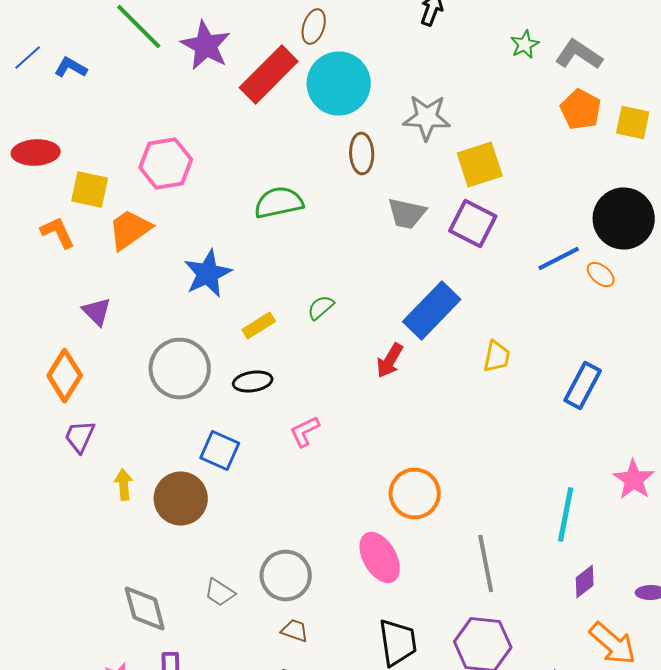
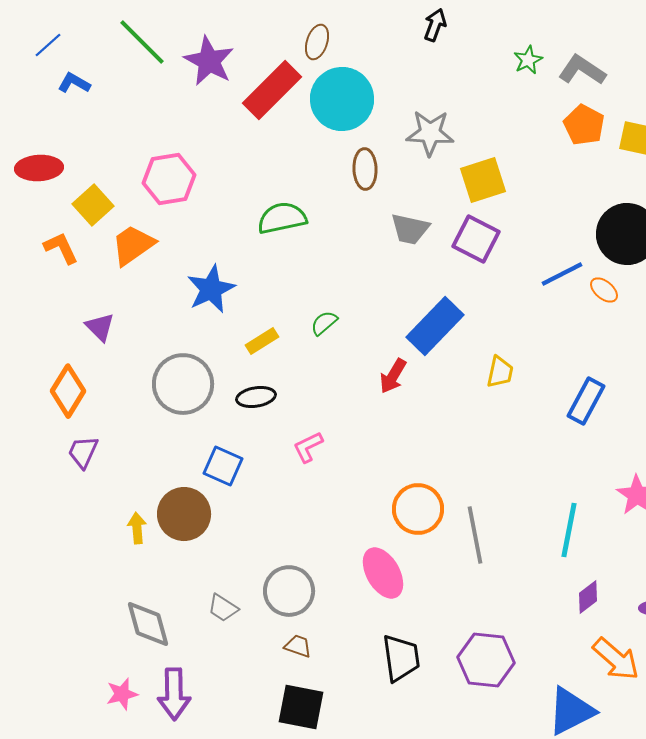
blue line: (28, 58) -> (48, 45), moved
yellow square: (90, 190) -> (93, 205), turned 36
yellow arrow: (124, 484) -> (137, 528), moved
gray line: (486, 564) -> (475, 535), moved

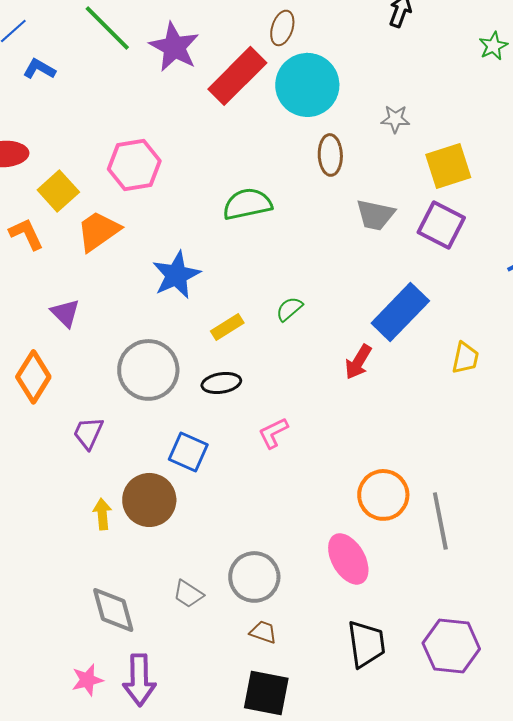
gray star: (430, 133) -> (395, 119), size x0.6
purple trapezoid: (83, 452) -> (88, 433), moved

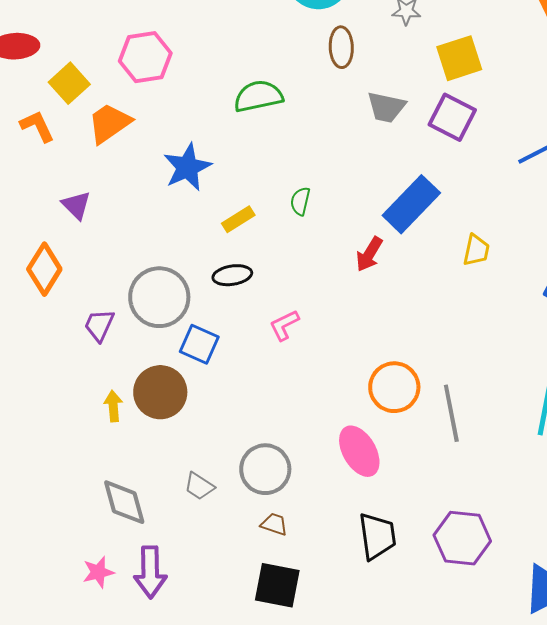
green semicircle: (289, 309) -> (300, 201), turned -36
gray circle: (148, 370) -> (159, 297), moved

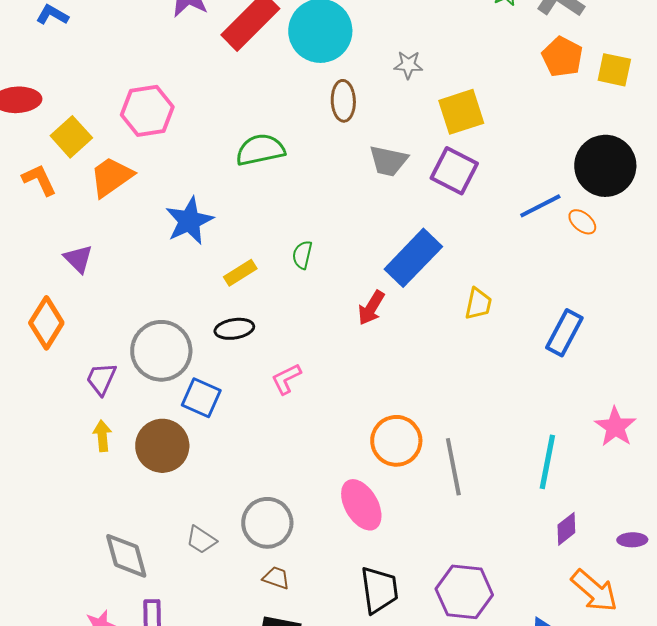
yellow arrow: (113, 406) -> (102, 436), moved

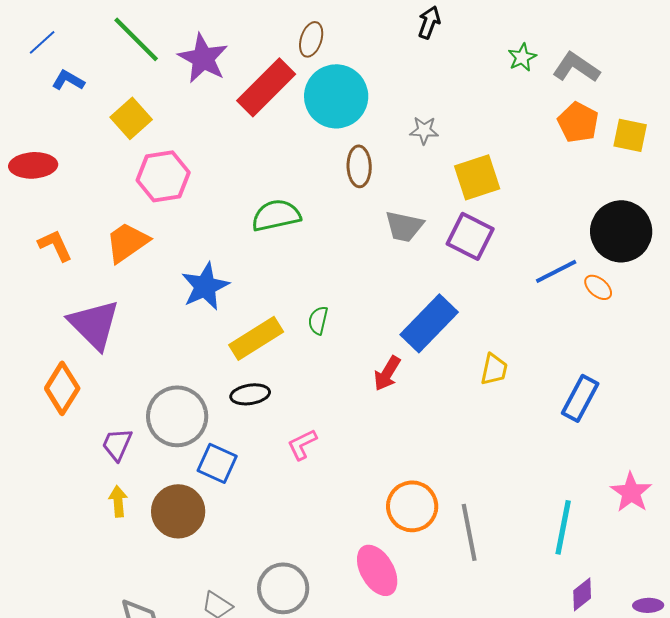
yellow square: (71, 137) -> (131, 118), moved
purple triangle: (78, 259) -> (94, 324), size x1.8
yellow rectangle: (240, 273) -> (256, 338), size x1.6

